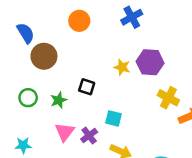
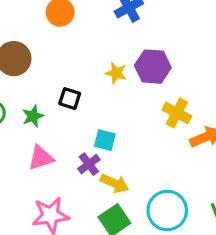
pink triangle: (65, 132) -> (41, 158), turned 35
purple cross: (89, 136) -> (89, 164), moved

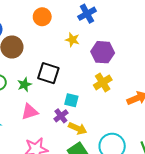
yellow star: (116, 73) -> (72, 40), moved
black square: (70, 99) -> (48, 73), size x1.5
yellow cross: (177, 113) -> (103, 82), moved, turned 30

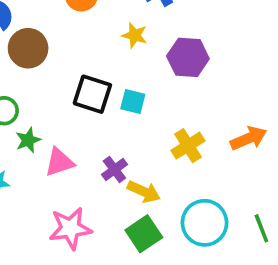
yellow cross: (103, 82) -> (188, 146), moved
green star: (24, 85) -> (28, 140), moved
cyan square: (71, 100) -> (133, 102), moved

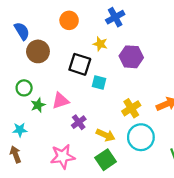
black square: (92, 94) -> (80, 64), moved
pink triangle: (59, 162) -> (60, 101), moved
purple cross: (114, 170) -> (79, 122), moved
cyan circle: (205, 223) -> (141, 137), moved

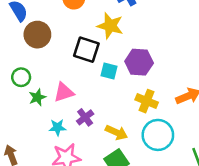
yellow star: (100, 44) -> (110, 26), size x1.5
purple hexagon: (131, 57) -> (139, 62), moved
yellow cross: (131, 108) -> (147, 101), turned -36
cyan star: (20, 130) -> (57, 127), moved

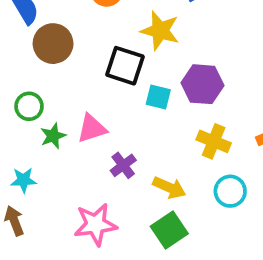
cyan star: (57, 127) -> (23, 180), moved
cyan circle: (158, 135) -> (230, 191), size x0.7

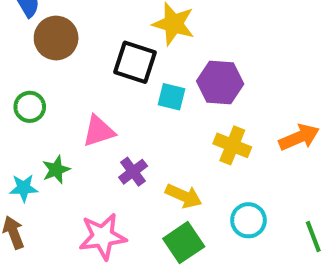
green star: (53, 136) -> (56, 170), moved
cyan circle: (230, 191) -> (248, 220), moved

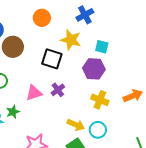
cyan square: (172, 97) -> (102, 47), moved
purple cross: (133, 172) -> (58, 90), moved
cyan circle: (248, 220) -> (98, 130), moved

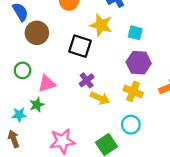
purple hexagon: (94, 69) -> (139, 63), moved
pink triangle: (34, 93) -> (47, 84), moved
yellow arrow: (76, 125) -> (100, 98), moved

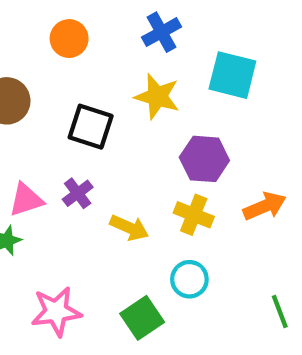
yellow star: (101, 25) -> (157, 97), moved
cyan square: (135, 33) -> (232, 75), moved, size x1.6
purple cross: (87, 80) -> (78, 193), moved

